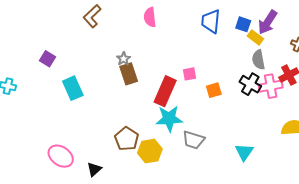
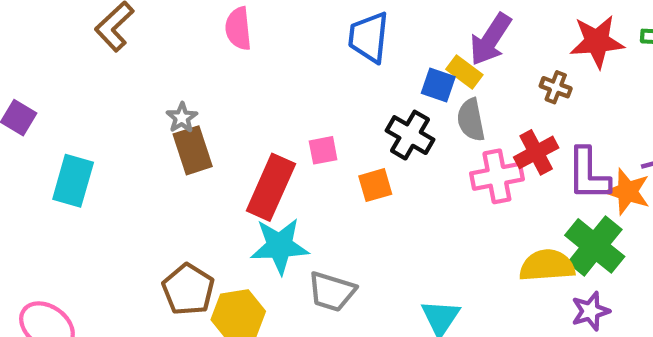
blue square: (243, 24) -> (438, 85), moved
black cross: (250, 84) -> (410, 135), moved
cyan rectangle: (73, 88) -> (73, 181), turned 40

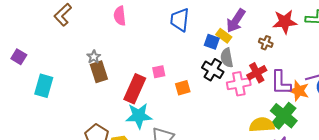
black cross: (410, 135) -> (213, 70), moved

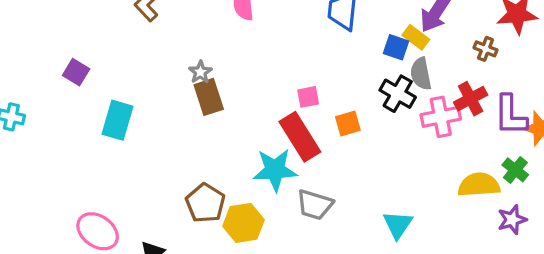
red rectangle: (135, 89) -> (300, 137), moved, turned -56
green cross: (284, 116) -> (515, 170), size x0.6

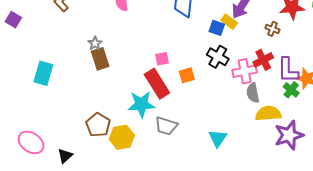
purple square: (76, 72) -> (13, 20), moved
gray semicircle: (421, 74) -> (253, 93), moved
green cross: (515, 170) -> (291, 90), moved
purple star: (512, 220) -> (289, 135), size x1.6

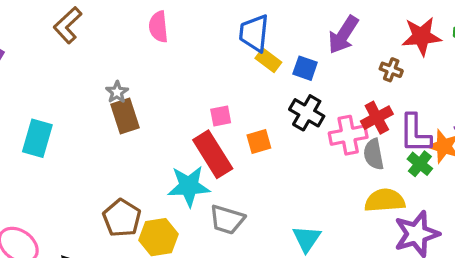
yellow rectangle: (229, 22) -> (268, 60), moved
gray semicircle: (253, 93) -> (374, 154), moved

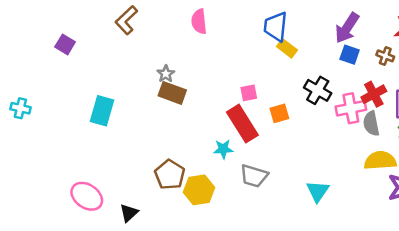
blue square: (305, 68) -> (350, 55), moved
brown rectangle: (125, 116) -> (172, 93), turned -52
cyan star: (189, 186) -> (223, 149), size x0.6

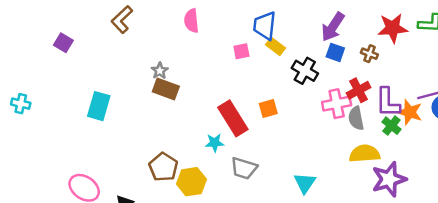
black cross: (318, 90) -> (305, 71), moved
pink square: (249, 93) -> (241, 51), moved

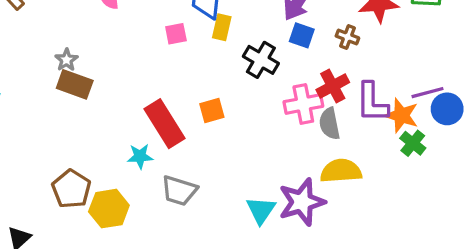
yellow rectangle: (276, 46) -> (222, 27), turned 66
green cross: (391, 126) -> (413, 143), moved
purple star: (389, 179) -> (302, 202), moved

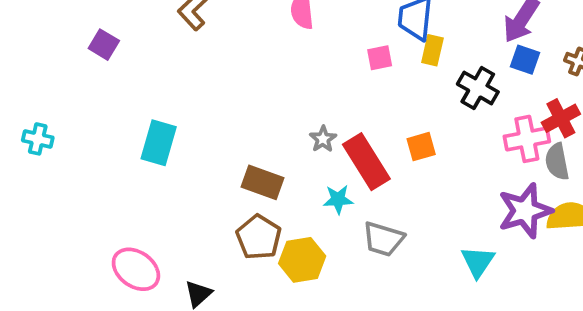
gray star: (66, 60) -> (323, 139), moved
brown rectangle: (75, 84) -> (262, 182), moved
purple star: (302, 202) -> (525, 211), moved

